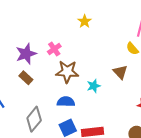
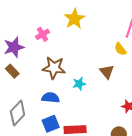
yellow star: (85, 21) -> (74, 19), size x1.5
pink cross: (54, 49) -> (43, 34), moved

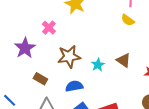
brown rectangle: (12, 71) -> (40, 79), moved
brown triangle: (107, 72) -> (124, 60), moved

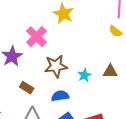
pink cross: (49, 28) -> (36, 37), size x1.5
brown triangle: (124, 60) -> (110, 71), turned -35

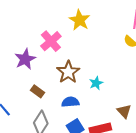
brown star: (56, 66) -> (68, 72), turned -30
brown triangle: (110, 71) -> (124, 111), moved, turned 42

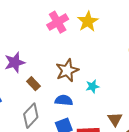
pink cross: (51, 41) -> (58, 22), moved
purple star: (25, 59) -> (15, 62), moved

